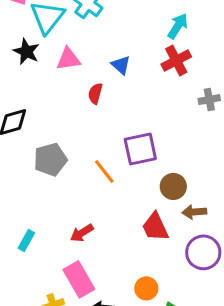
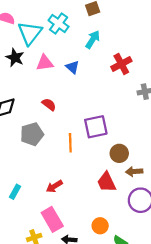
cyan arrow: (178, 26) -> (93, 39), moved
blue triangle: (121, 65) -> (72, 67), moved
red semicircle: (95, 94) -> (49, 104), moved, turned 112
orange line: (104, 171) -> (70, 143), turned 36

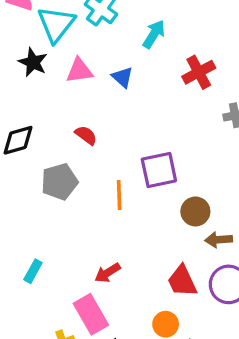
red trapezoid: (106, 182) -> (182, 281), moved
red arrow: (54, 186) -> (108, 273), moved

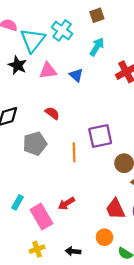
pink rectangle: (91, 314) -> (41, 217), moved

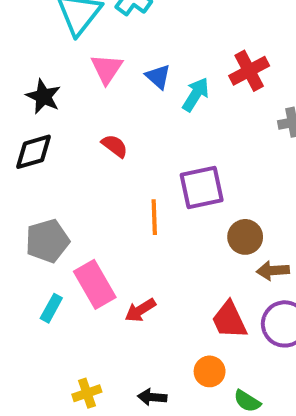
cyan arrow: (97, 47) -> (196, 95), moved
black star: (17, 65) -> (43, 96), moved
pink triangle: (48, 71) -> (107, 69), turned -48
gray pentagon: (35, 144) -> (47, 241), moved
pink rectangle: (41, 217) -> (95, 284), moved

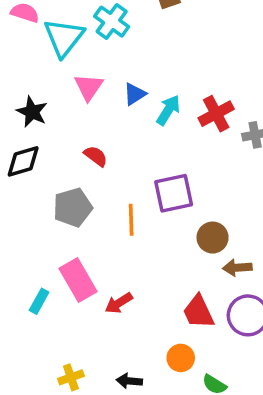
red cross: (249, 71) -> (216, 114), moved
blue triangle: (158, 77) -> (135, 94), turned 45
gray pentagon: (47, 241) -> (73, 207), moved

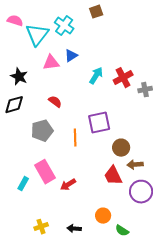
pink triangle: (89, 87) -> (51, 63), turned 48
blue triangle: (135, 94) -> (71, 56), moved
red trapezoid: (198, 312) -> (113, 176), moved

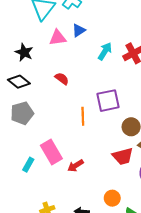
black diamond: (14, 105) -> (19, 82), turned 55
gray pentagon: (42, 131) -> (22, 113), moved
red trapezoid: (113, 176) -> (123, 156), turned -80

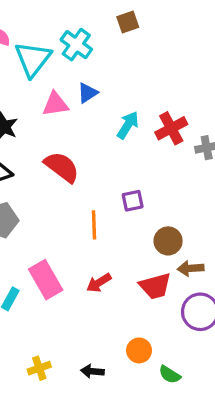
red semicircle: (62, 79) -> (62, 167), size x1.6
purple square: (108, 101) -> (133, 201), size x0.6
red arrow: (76, 166) -> (99, 283), moved

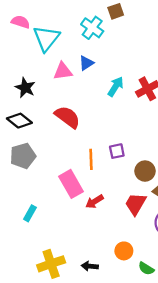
cyan cross: (76, 45) -> (92, 28), moved
purple square: (133, 201) -> (117, 151), moved
pink rectangle: (46, 280) -> (71, 184), moved
red trapezoid: (155, 286) -> (136, 204), turned 135
yellow cross: (39, 368) -> (51, 264), size x1.6

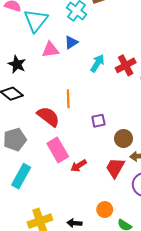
red semicircle: (68, 117) -> (48, 117), moved
gray pentagon: (23, 156) -> (15, 140), moved
orange line: (91, 159) -> (68, 99), moved
cyan rectangle: (30, 213) -> (21, 176), size x1.6

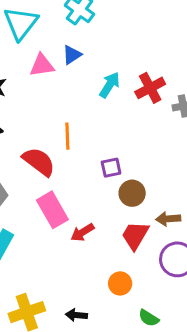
brown circle: (124, 138) -> (132, 193), moved
orange circle: (105, 210) -> (120, 283), moved

